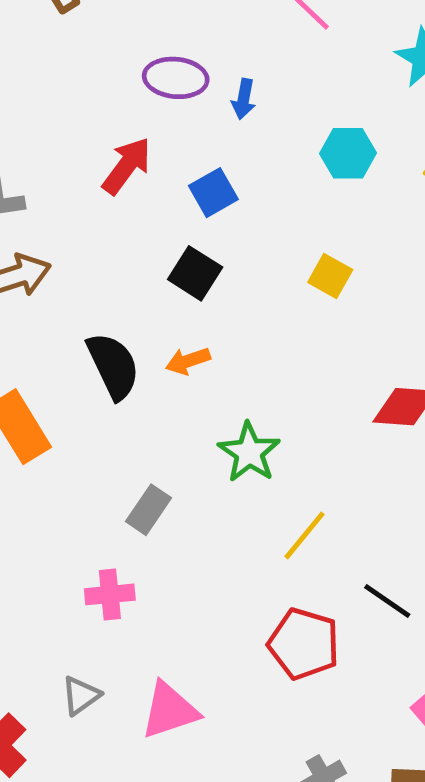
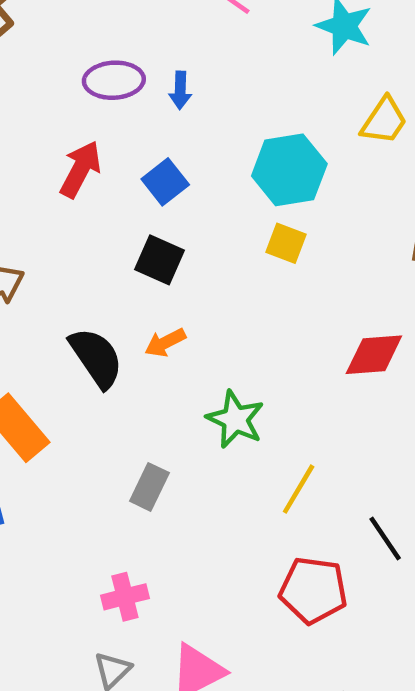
cyan hexagon: (348, 153) -> (289, 170), moved, size x1.4
pink cross: (110, 594) -> (125, 597), moved
black line: (387, 601) -> (385, 538), turned 30

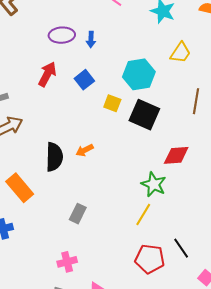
yellow square: (286, 243) -> (112, 103), moved
black square: (160, 260) -> (144, 115), moved, size x1.4
black semicircle: (96, 358) -> (54, 157), turned 36
green star: (235, 419) -> (154, 184), moved
black line: (385, 538) -> (181, 248), moved

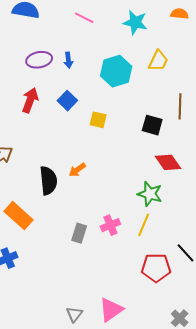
cyan hexagon: (139, 74) -> (116, 71), moved
black square: (144, 115) -> (152, 125), moved, size x0.7
red diamond: (176, 155) -> (168, 162), turned 68
pink cross: (67, 262) -> (110, 225), moved

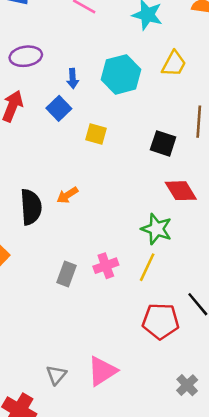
blue arrow: (68, 60) -> (73, 79), moved

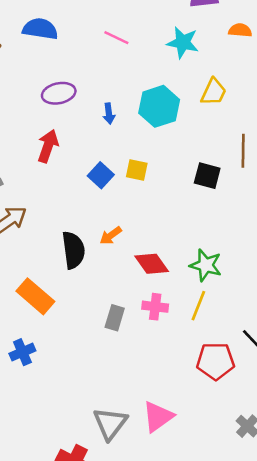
blue square: (59, 108) -> (101, 175), moved
red diamond: (181, 191) -> (152, 264), moved
pink cross: (106, 266) -> (155, 307), turned 30
gray triangle: (56, 375) -> (110, 424), size x1.6

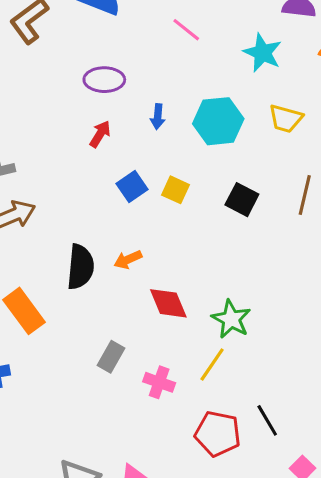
yellow trapezoid: (214, 92) -> (286, 119), turned 68
red arrow: (48, 146) -> (100, 134), moved, size x0.7
black square: (207, 176) -> (242, 200), moved
pink cross: (155, 307) -> (159, 382), moved

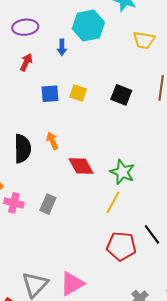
cyan hexagon: (218, 121) -> (88, 26), moved
blue square: (132, 186) -> (50, 94), turned 36
orange arrow: (128, 260) -> (52, 141), turned 96
pink cross: (159, 382) -> (14, 203), moved

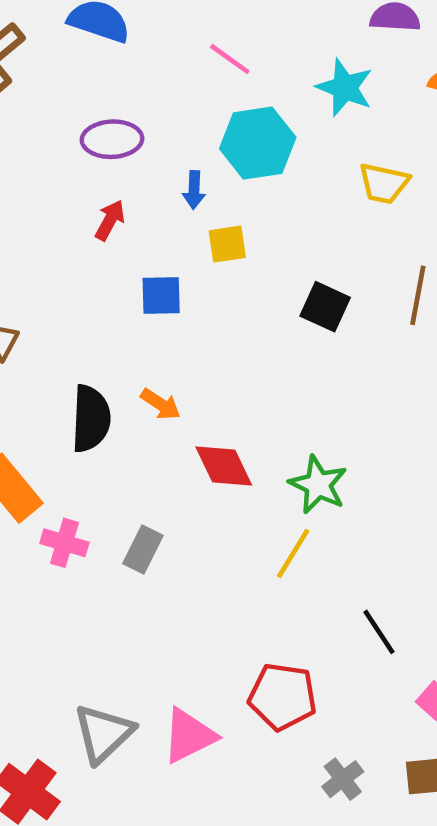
yellow square: (78, 93) -> (227, 244), moved, turned -30
orange arrow: (52, 141) -> (161, 404), turned 144
red pentagon: (121, 246) -> (282, 697), moved

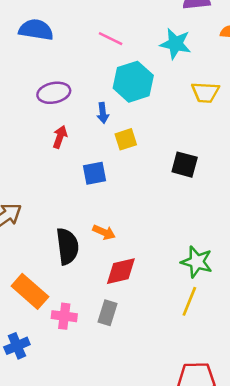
red diamond: (224, 466) -> (121, 271), moved, turned -68

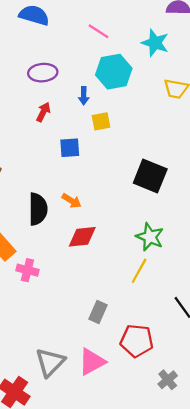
black square: (185, 165) -> (150, 176), moved, size x1.4
gray rectangle: (107, 313) -> (98, 312), moved

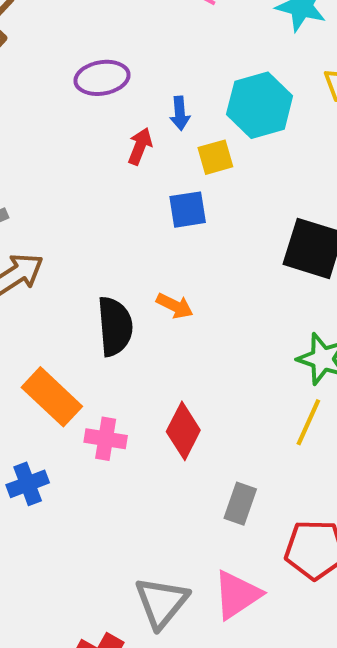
cyan hexagon: (114, 72) -> (260, 105), moved
red arrow: (43, 112) -> (140, 146), moved
blue square: (70, 148) -> (188, 210), moved
red diamond: (82, 237) -> (183, 431), moved, turned -52

